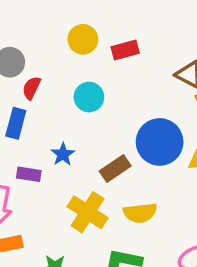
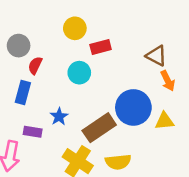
red rectangle: (125, 50) -> (101, 47), moved
brown rectangle: (115, 169) -> (99, 128), size x1.4

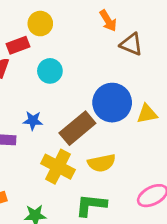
red rectangle: (101, 47) -> (18, 45), moved
orange arrow: (168, 81) -> (108, 21), moved
blue star: (59, 117) -> (33, 121), turned -30

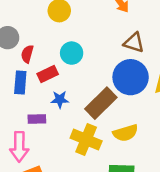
brown triangle: (131, 44) -> (134, 43), moved
red rectangle: (18, 45) -> (48, 74), moved

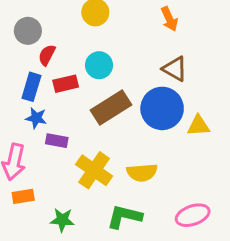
blue star: (60, 99) -> (36, 118), moved
brown rectangle: (101, 103) -> (111, 108), moved
purple rectangle: (37, 119) -> (57, 141), moved

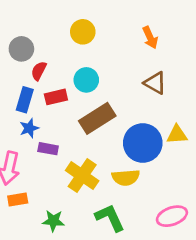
blue circle: (162, 108) -> (143, 143), moved
blue star: (36, 118) -> (29, 128), turned -30
green L-shape: (124, 217) -> (110, 218), turned 52

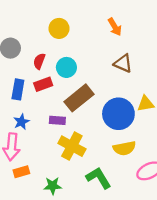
red semicircle: (39, 71) -> (39, 61), moved
blue star: (29, 128) -> (21, 122), moved
purple rectangle: (48, 149) -> (57, 120), moved
yellow semicircle: (126, 177) -> (124, 148), moved

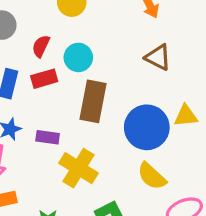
brown rectangle: (79, 98) -> (93, 101), turned -44
purple rectangle: (57, 120) -> (48, 137), moved
yellow semicircle: (124, 148) -> (152, 176), turned 50

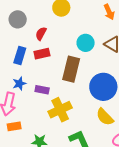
cyan circle: (78, 57) -> (86, 43), moved
yellow cross: (79, 168) -> (60, 110), turned 30

